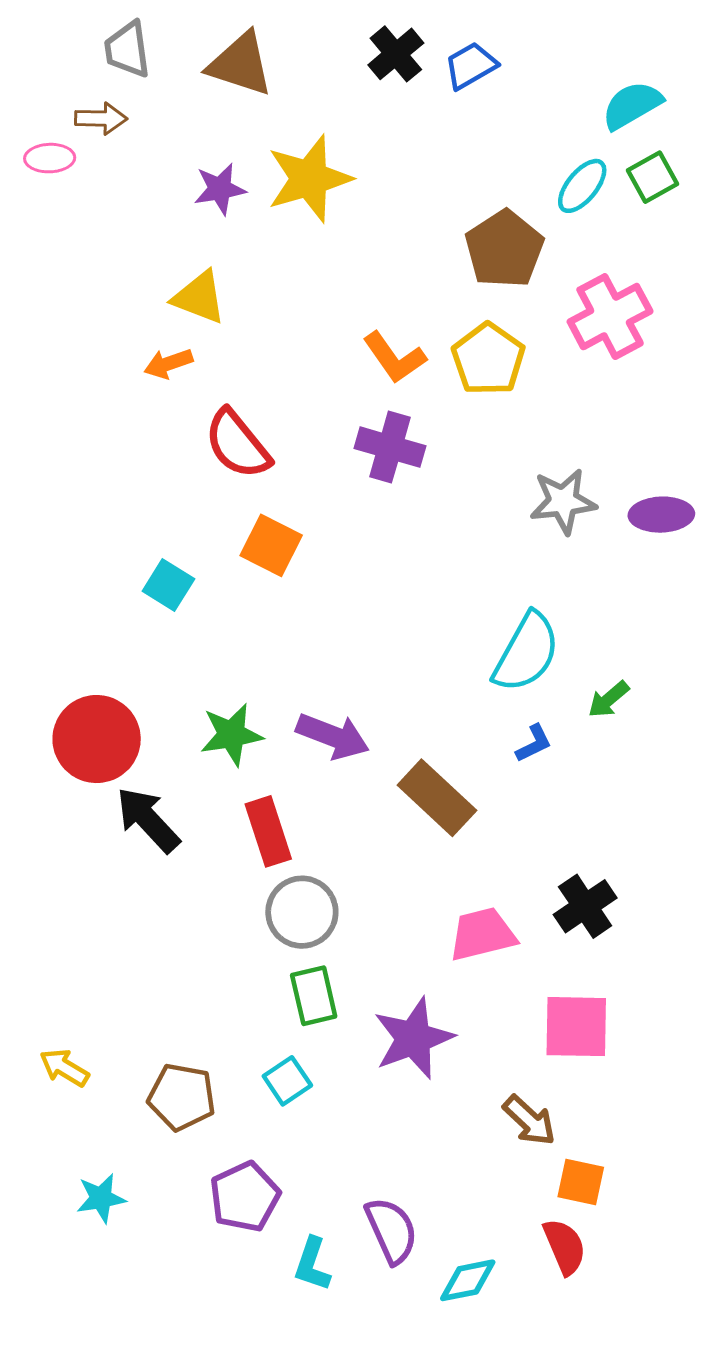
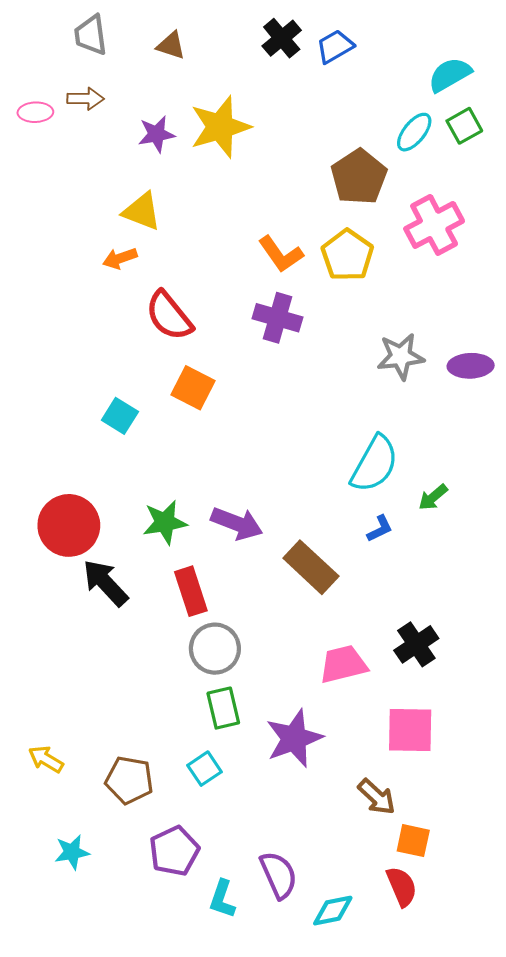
brown triangle: (240, 64) -> (171, 45), size x0.6
brown arrow: (101, 118) -> (86, 99), moved

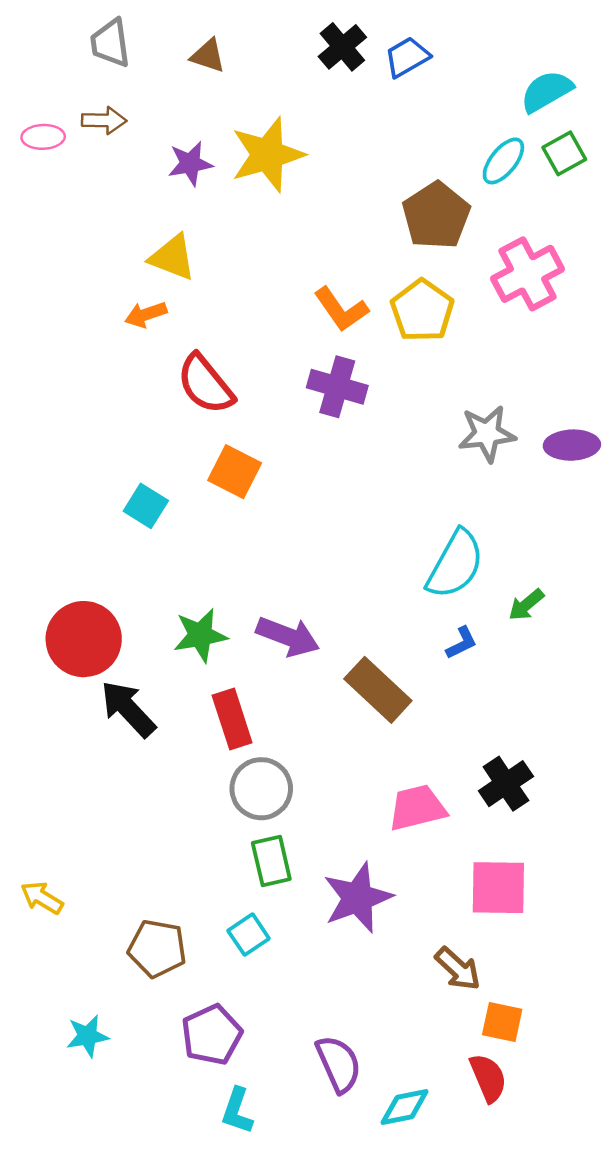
yellow arrow: (46, 759) -> (42, 898), moved
cyan L-shape: (222, 899) -> (237, 1111), moved

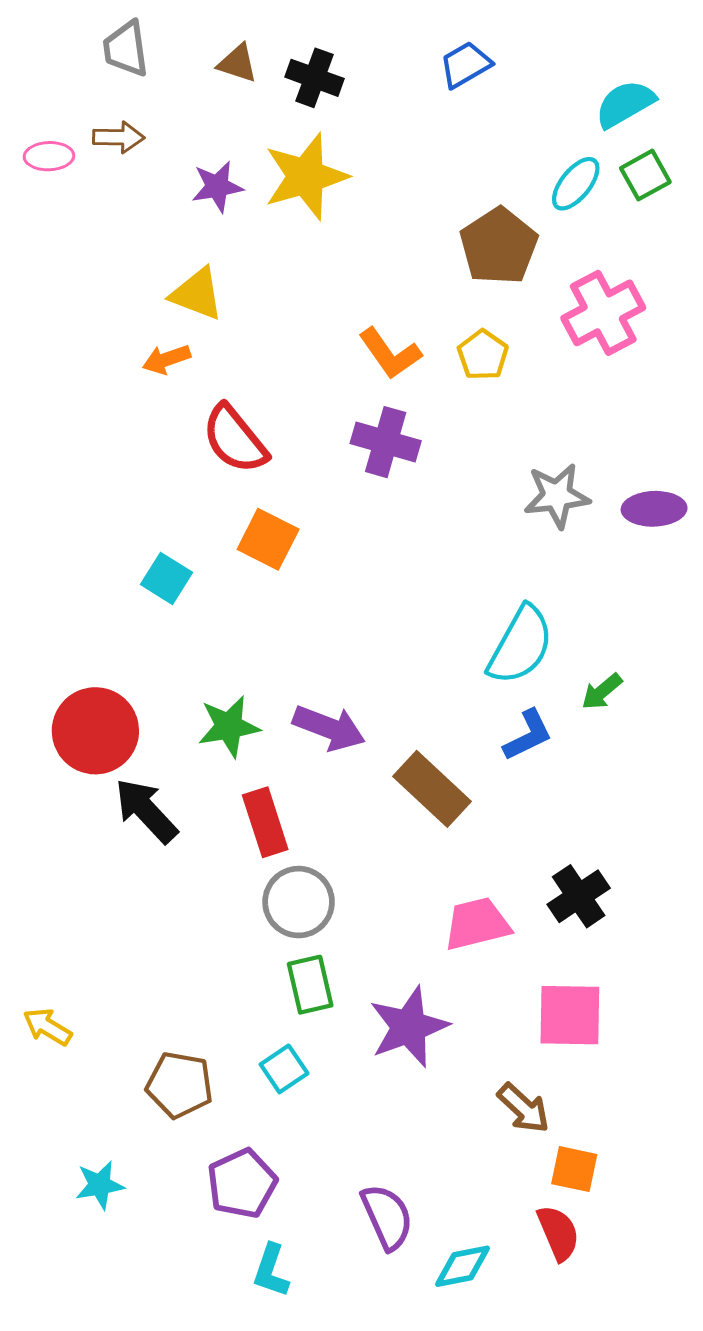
black cross: (342, 47) -> (314, 78), moved, turned -30
yellow pentagon: (422, 311) -> (483, 355), size x0.7
blue L-shape: (462, 643) -> (528, 735), size x1.4

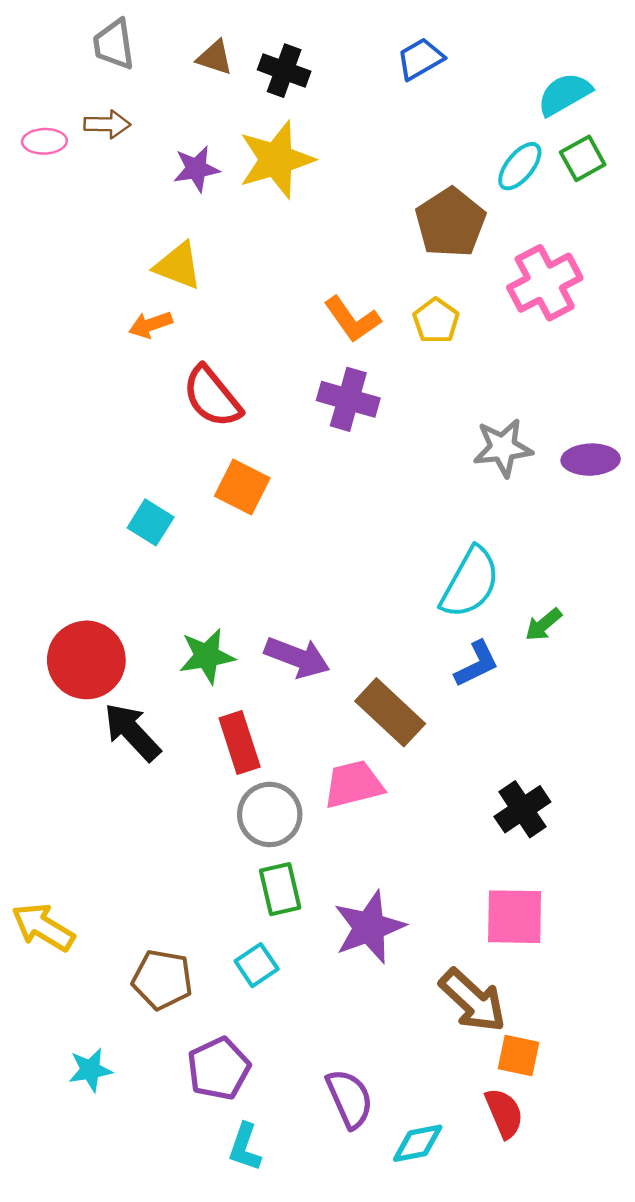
pink trapezoid: (477, 924) -> (354, 784), moved
yellow arrow: (47, 1027) -> (43, 927), size x1.4
brown arrow: (523, 1108) -> (473, 1000), size x1.4

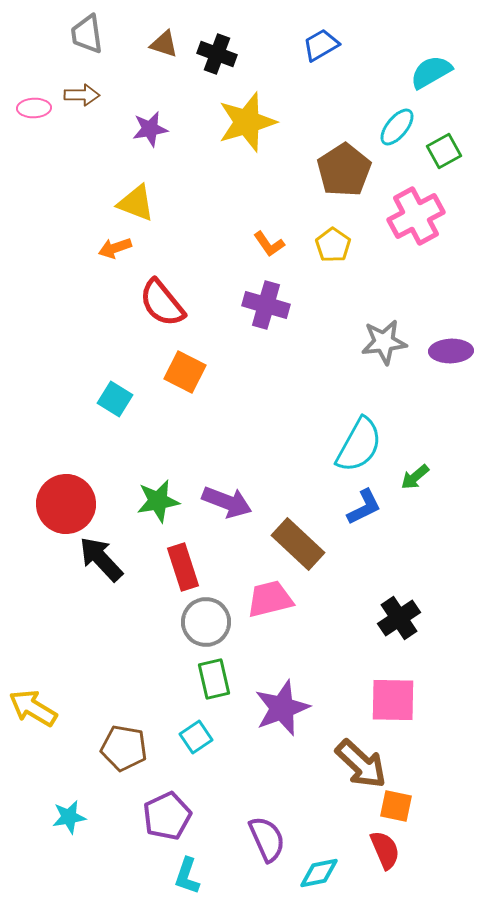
green square: (583, 158) -> (444, 151), moved
yellow star: (276, 160) -> (247, 122), moved
orange L-shape: (352, 319) -> (269, 244), size x0.7

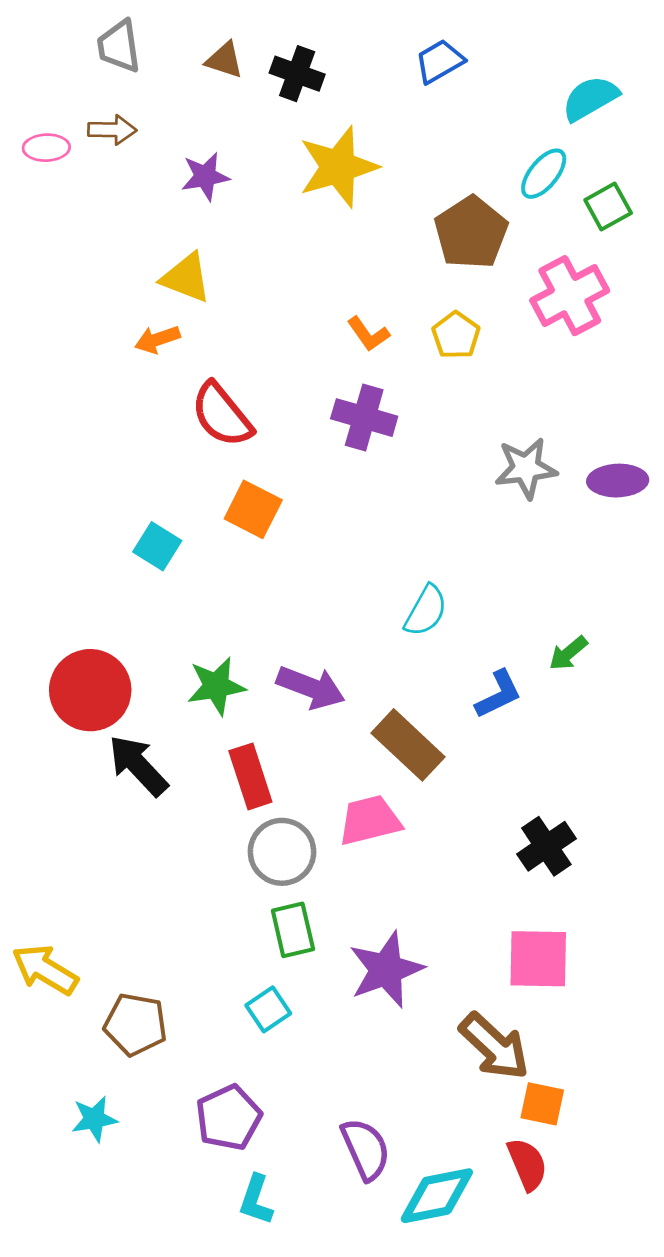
cyan semicircle: (359, 445) -> (426, 611), moved, size x0.7
brown pentagon: (124, 748) -> (135, 1024), moved
cyan diamond: (319, 873) -> (437, 1196), size x1.4

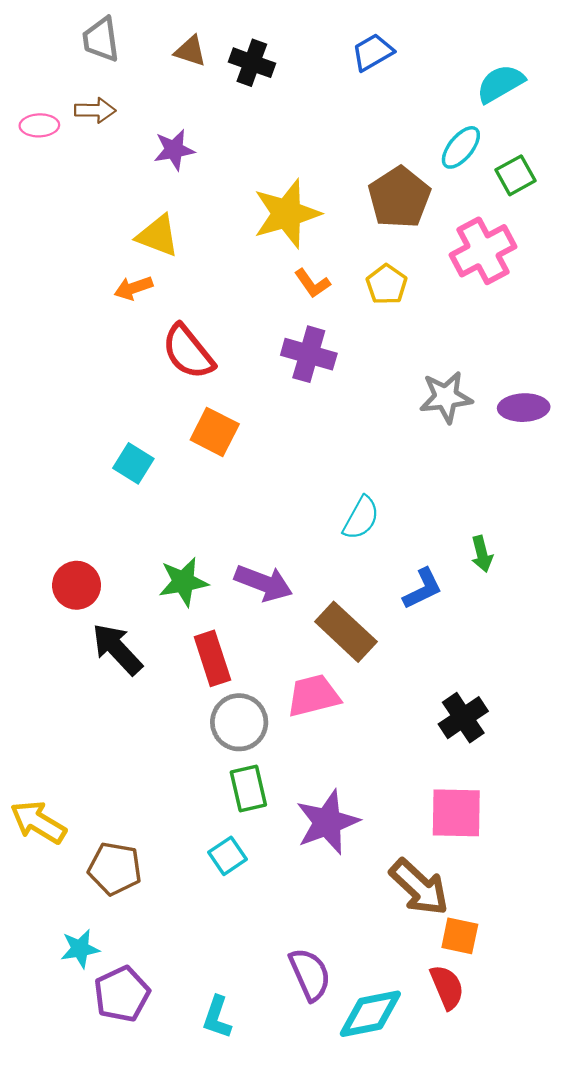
yellow star: (338, 167) -> (287, 214), moved
green arrow: (568, 653) -> (482, 554), turned -64
red circle: (90, 690) -> (77, 585), size x0.7
purple pentagon: (229, 1118) -> (122, 994), moved

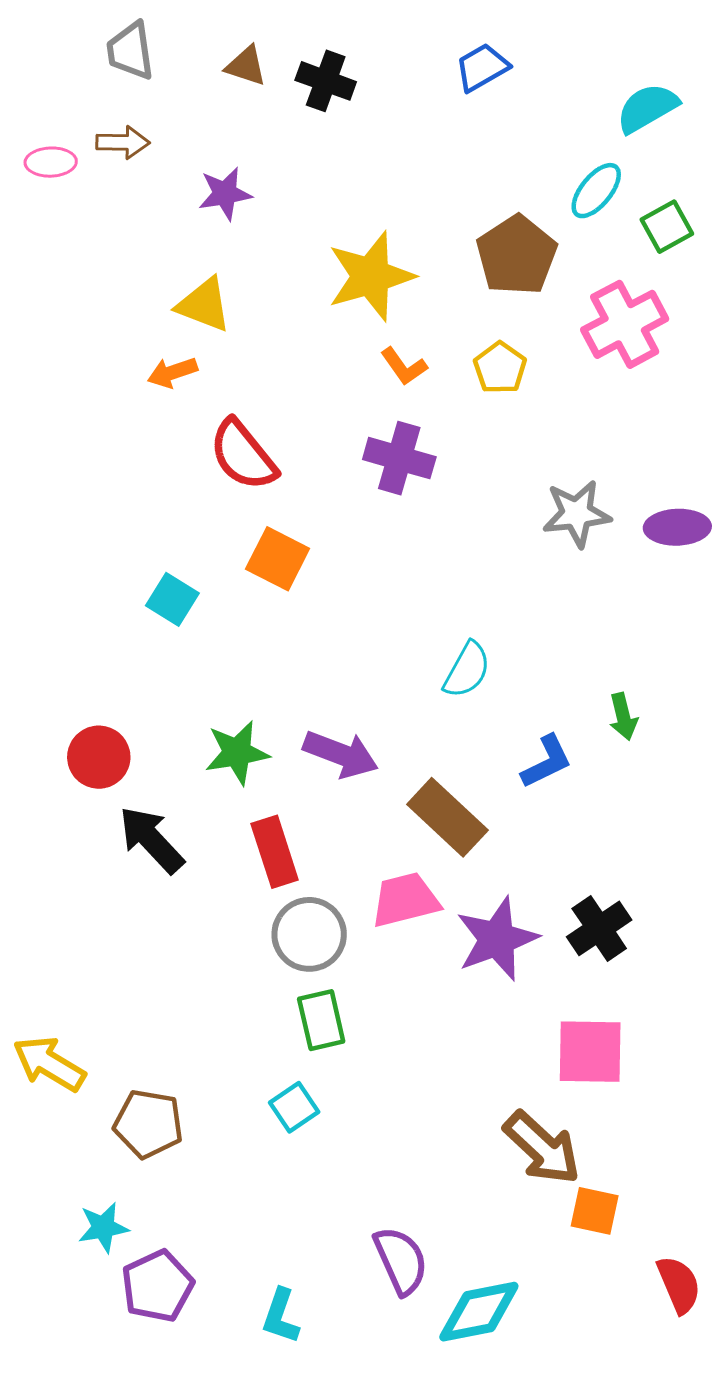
purple star: (327, 822) -> (497, 939), moved
red semicircle: (447, 987) -> (679, 1285), moved

